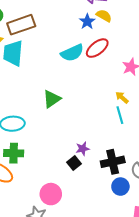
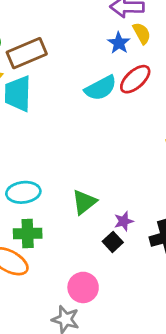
yellow semicircle: (104, 16) -> (142, 33), turned 35
green triangle: (52, 99) -> (84, 202), moved

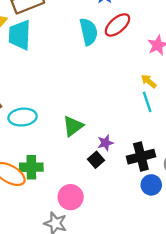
cyan semicircle: (101, 88) -> (89, 32), turned -76
green cross: (28, 233) -> (31, 167), moved

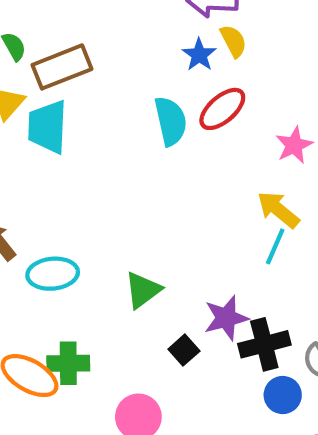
yellow arrow: (149, 81) -> (278, 210), size x1.5
cyan line: (147, 102) -> (275, 246), turned 42
purple star: (105, 143) -> (226, 318), moved, size x1.5

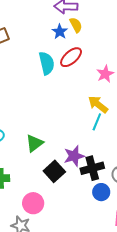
black square: (184, 350) -> (54, 171), size x1.5

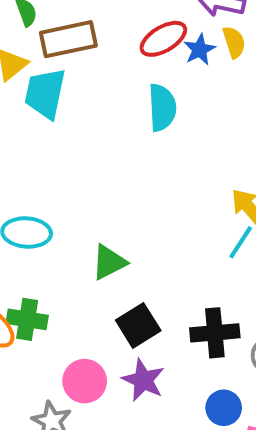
red ellipse: (71, 57) -> (163, 39), moved
purple star: (74, 156) -> (143, 380), moved, turned 30
blue circle: (101, 192) -> (224, 408), moved

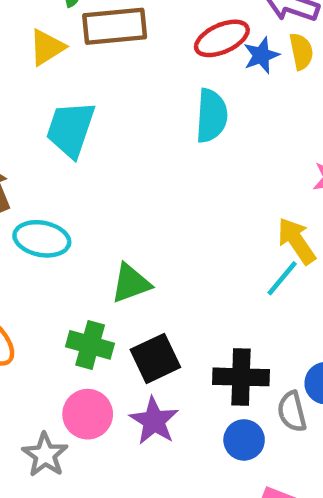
cyan trapezoid: (45, 93) -> (71, 129), moved
green cross: (27, 319) -> (90, 345), moved
blue circle: (224, 408) -> (244, 440), moved

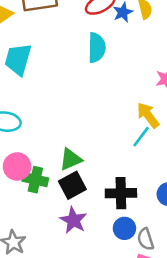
green triangle: (131, 283) -> (71, 159), moved
gray semicircle: (292, 412) -> (146, 239), moved
pink circle: (88, 414) -> (17, 167), moved

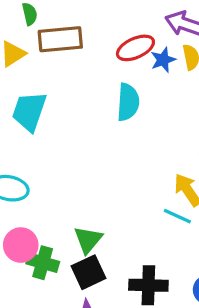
cyan line: (141, 137) -> (177, 216), turned 75
green triangle: (71, 159) -> (88, 240), turned -30

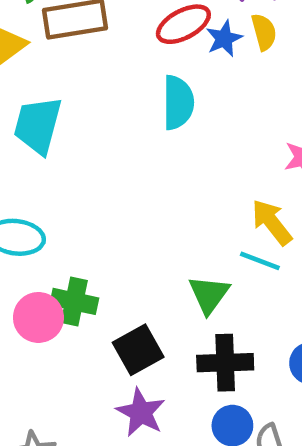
green triangle: (88, 240) -> (209, 294), moved
green cross: (43, 263) -> (74, 301), moved

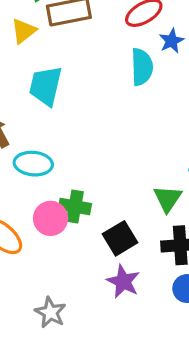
blue star: (224, 39) -> (172, 41), moved

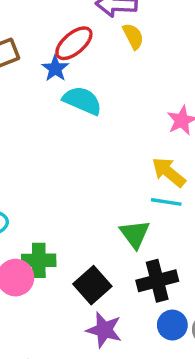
blue star: (172, 41) -> (55, 68), moved
cyan semicircle: (142, 67) -> (82, 101), turned -54

